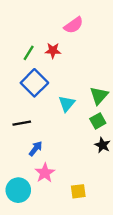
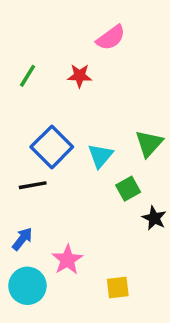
green line: (29, 53) -> (27, 76), moved
blue square: (34, 83) -> (52, 147), moved
green square: (98, 121) -> (128, 189), moved
blue arrow: (36, 149) -> (22, 239), moved

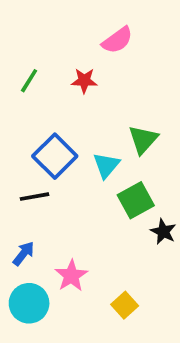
green triangle: (149, 143) -> (143, 140), moved
green square: (128, 189) -> (136, 200), size x1.4
yellow square: (118, 288) -> (125, 305), turned -35

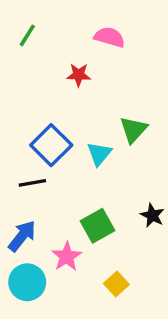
pink semicircle: (117, 40) -> (109, 37), turned -128
green line: (29, 81) -> (27, 35), moved
green square: (136, 200) -> (97, 226), moved
blue arrow: (24, 254) -> (22, 236), size x1.4

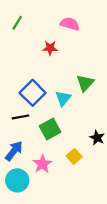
green square: (97, 226) -> (50, 129), moved
yellow square: (116, 284) -> (74, 156), moved

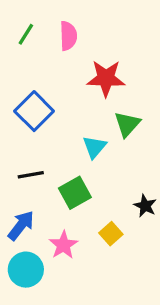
pink semicircle: (70, 24) -> (68, 36), moved, turned 72
red star: (50, 48) -> (106, 78), moved, size x1.6
blue square: (33, 93) -> (34, 111), moved

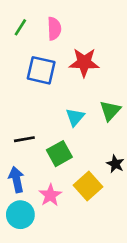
blue square: (34, 111) -> (41, 70), moved, turned -32
green triangle: (127, 124) -> (110, 111), moved
blue arrow: (21, 225) -> (16, 180), turned -50
yellow square: (111, 234) -> (88, 186), size x1.5

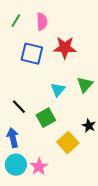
black line: (24, 139) -> (19, 107), turned 56
pink star: (50, 195) -> (39, 167), moved

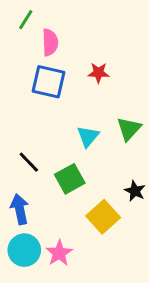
green line: (16, 21) -> (26, 20), moved
pink semicircle: (42, 22) -> (50, 42), moved
red star: (65, 48) -> (99, 73), size x0.6

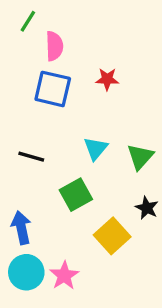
green triangle: (129, 129) -> (140, 157), moved
black line: (29, 162) -> (31, 157), moved, turned -30

